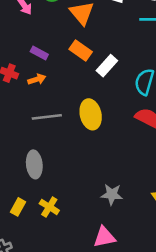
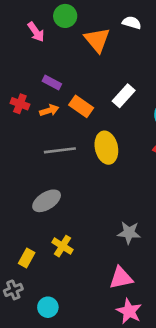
orange rectangle: (81, 51) -> (81, 106), moved
gray ellipse: (34, 164) -> (47, 201), turned 64
yellow rectangle: (18, 207) -> (27, 258), moved

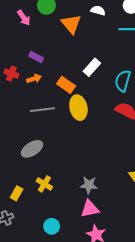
orange rectangle: (81, 106) -> (66, 85), moved
gray star: (129, 233) -> (89, 185), moved
cyan circle: (48, 307) -> (52, 226), moved

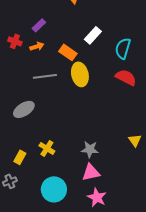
purple rectangle: (36, 57) -> (39, 25), turned -72
gray ellipse: (32, 149) -> (24, 109), moved
cyan circle: (52, 226) -> (54, 189), size x1.6

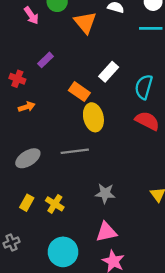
orange arrow: (37, 46) -> (27, 107), moved
gray line: (45, 76) -> (75, 151), moved
gray star: (90, 149) -> (105, 193), moved
yellow rectangle: (20, 157) -> (27, 203), moved

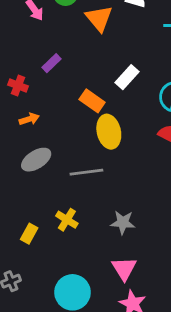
gray ellipse: (28, 158) -> (36, 160), moved
yellow cross: (55, 204) -> (67, 220), moved
pink triangle: (106, 232) -> (124, 269), turned -50

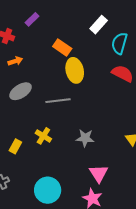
white rectangle: (127, 77) -> (99, 25), moved
pink triangle: (124, 269) -> (99, 173), moved

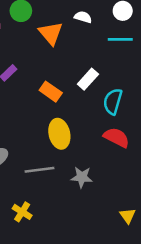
orange rectangle: (62, 47) -> (51, 92), moved
gray star: (85, 138) -> (82, 177), moved

